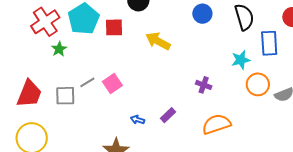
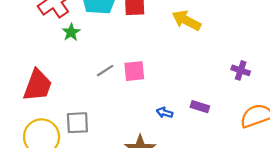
pink square: (112, 83) -> (134, 71), turned 30
gray square: (65, 96) -> (77, 123), moved
purple rectangle: (168, 115) -> (200, 107), turned 63

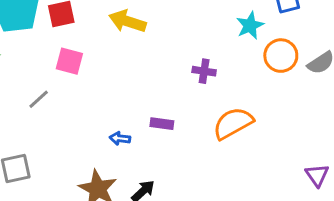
pink square: (134, 71) -> (69, 61), moved, turned 30

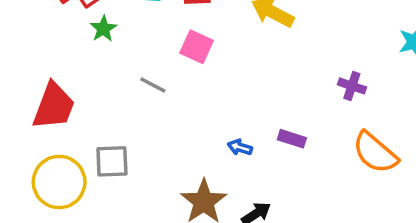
gray line: (39, 99) -> (153, 85), turned 60
orange semicircle: (233, 123) -> (375, 153), turned -120

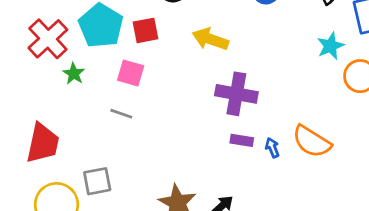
pink square: (197, 47) -> (131, 73), moved
purple cross: (352, 86) -> (236, 94), moved, size x1.8
blue arrow: (240, 147) -> (272, 148), moved, turned 60

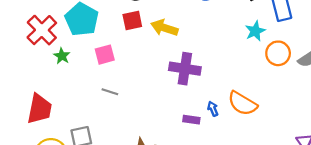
red square: (145, 30) -> (132, 20), moved
pink square: (131, 73) -> (105, 55), turned -30
gray line: (121, 114) -> (110, 92), moved
purple rectangle: (242, 140) -> (191, 120), moved

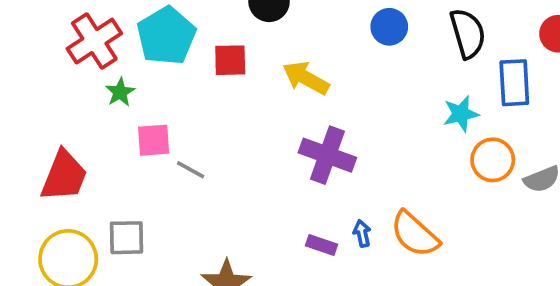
red square: (132, 20) -> (230, 60), moved
pink square: (105, 55) -> (154, 140), moved

